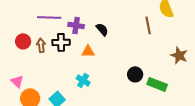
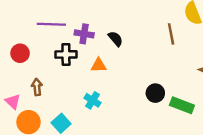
brown arrow: (41, 45) -> (37, 87), moved

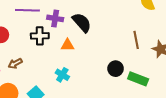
brown line: (171, 34) -> (136, 40), moved
black semicircle: (115, 39) -> (82, 23), size x1.5
brown arrow: (37, 87) -> (15, 64), turned -112

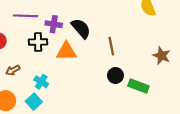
brown line: (136, 40) -> (111, 46), moved
orange triangle: (67, 45) -> (66, 51), size x1.5
cyan cross: (62, 75) -> (41, 82), moved

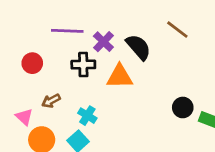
purple cross: (54, 24) -> (103, 42), turned 35
brown line: (111, 46) -> (177, 30), moved, turned -42

